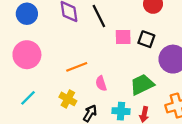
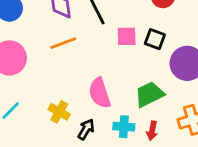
orange line: (77, 67) -> (63, 43), moved
pink semicircle: (101, 83) -> (100, 93), size x1.6

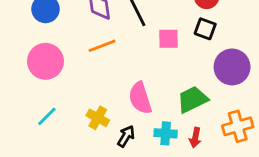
black square: (155, 39) -> (205, 29), moved

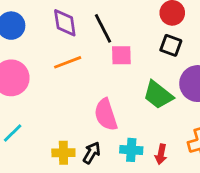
pink square: (168, 39) -> (121, 55), moved
green trapezoid: (192, 99) -> (158, 95), moved, turned -116
yellow cross: (98, 118) -> (63, 153), moved, turned -30

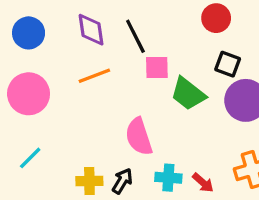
black square: (171, 45) -> (228, 64), moved
green trapezoid: (158, 95) -> (188, 94), moved
red arrow: (161, 154) -> (203, 183), turned -60

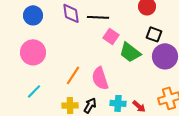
black line: (135, 36) -> (98, 17), turned -60
pink square: (157, 67) -> (111, 36), turned 35
orange line: (94, 76) -> (73, 75), moved, turned -36

